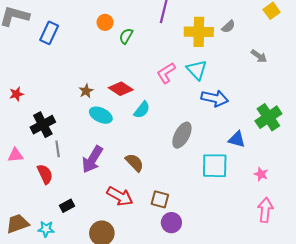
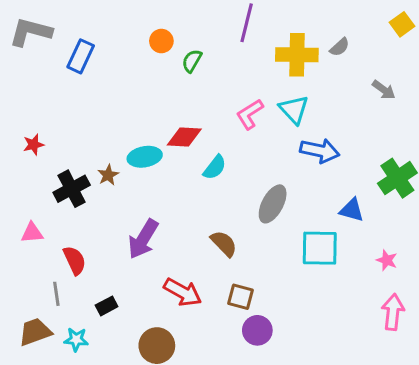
red diamond: (121, 89) -> (184, 137), turned -30
brown star: (86, 91) -> (108, 175), moved
cyan ellipse: (101, 115) -> (145, 157), moved, turned -35
gray line: (58, 149) -> (56, 294), moved
brown semicircle: (135, 163) -> (224, 244), moved

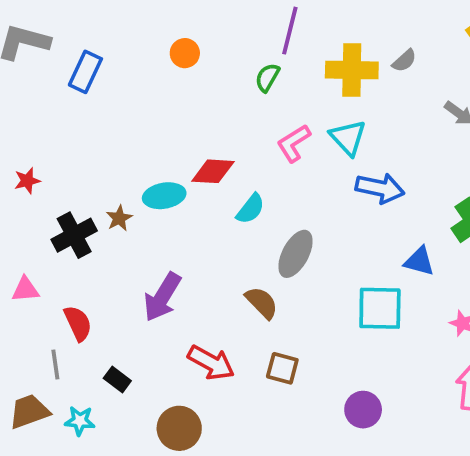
green semicircle: (192, 61) -> (267, 78), moved
gray ellipse: (273, 204) -> (296, 254), moved
black rectangle: (107, 306) -> (117, 380), turned 65
purple circle: (257, 330) -> (363, 410), moved

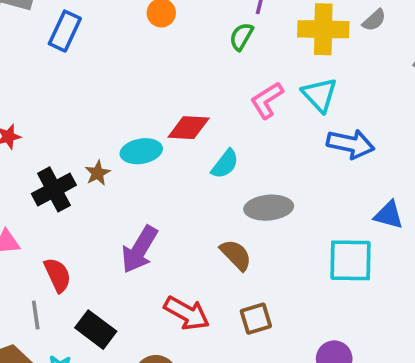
gray ellipse: (296, 254) -> (269, 208), turned 57
brown square: (282, 368) -> (256, 319), turned -32
black rectangle: (117, 380) -> (96, 330), size x1.5

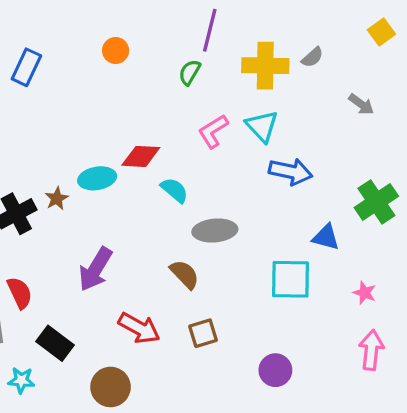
cyan semicircle: (225, 164) -> (174, 190), turned -88

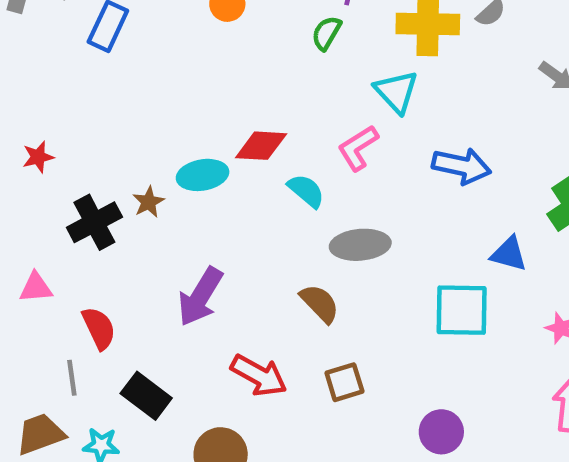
cyan triangle: (262, 126) -> (396, 92), moved
pink L-shape: (213, 131) -> (358, 148), moved

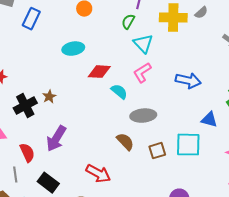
cyan triangle: (396, 92) -> (143, 44), moved
cyan ellipse: (203, 175) -> (73, 49), moved
purple arrow: (200, 297) -> (56, 139), moved
brown square: (344, 382) -> (157, 151), moved

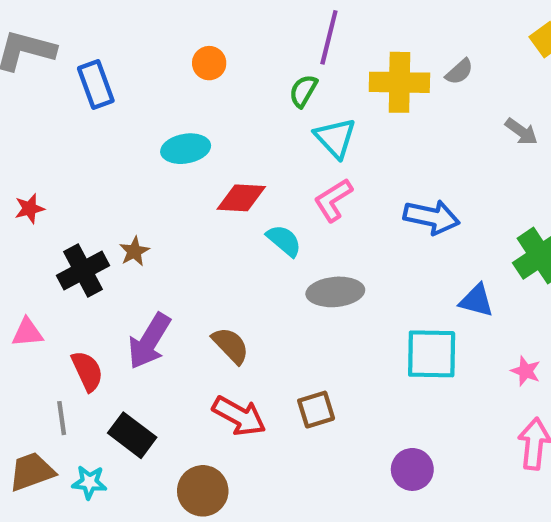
blue rectangle: (31, 19) -> (96, 84), turned -45
brown semicircle: (125, 142) -> (231, 345), moved
brown square: (157, 151) -> (316, 410), moved

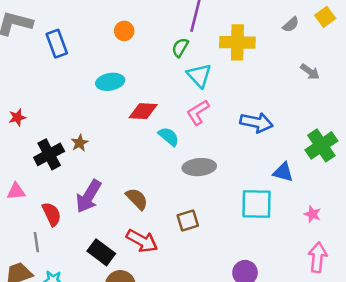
gray semicircle: (459, 72) -> (291, 25), moved
brown square: (316, 410) -> (188, 220), moved
black rectangle: (132, 435) -> (101, 252), moved

